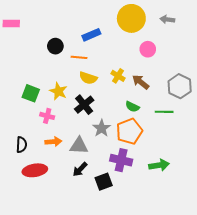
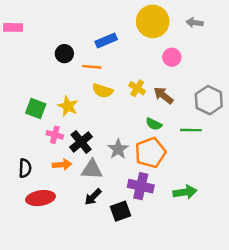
black cross: (84, 105) -> (81, 142), moved

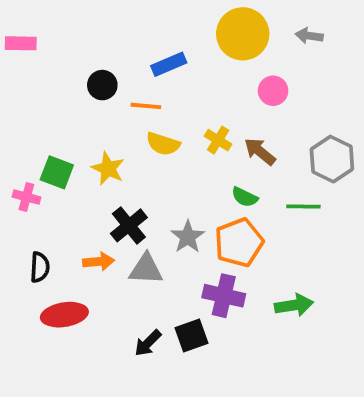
pink cross: (55, 135) -> (26, 197), moved
black arrow: (93, 197) -> (148, 343), moved

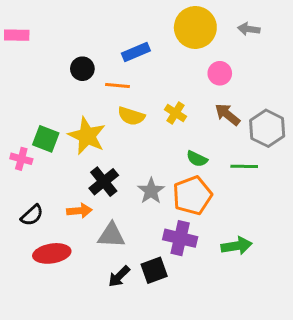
brown arrow: (260, 151) -> (227, 115), moved
yellow star: (108, 169) -> (87, 136), size x1.4
black semicircle: (40, 267) -> (32, 215), turned 45
gray triangle: (146, 269) -> (111, 235), moved

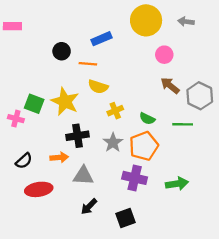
yellow cross: (176, 113) -> (115, 111), moved, turned 35
black cross: (104, 182) -> (78, 136), turned 30
black square: (154, 270) -> (125, 218), moved

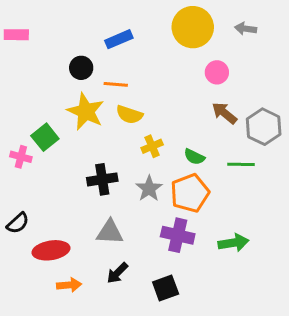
blue rectangle: (102, 39) -> (119, 39), moved
yellow star: (65, 101) -> (86, 112), moved
green square: (34, 104) -> (45, 137), turned 30
orange arrow: (59, 157) -> (69, 285), moved
black semicircle: (24, 161) -> (18, 223), moved

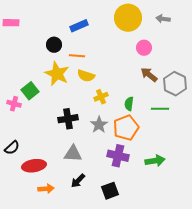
green semicircle: (194, 157) -> (129, 104), turned 72

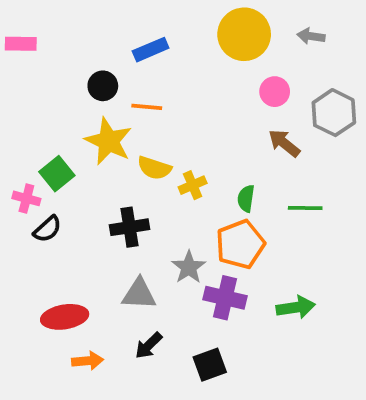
yellow semicircle: (86, 76) -> (154, 168), moved
gray hexagon: (175, 84) -> (334, 113), moved
gray star: (99, 125) -> (189, 267), moved
black semicircle: (12, 148) -> (47, 229), moved

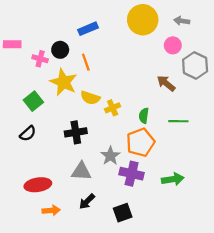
pink rectangle: (21, 44) -> (12, 44), moved
pink circle: (275, 92) -> (173, 45), moved
orange line: (147, 107) -> (86, 62), turned 66
pink cross: (26, 198) -> (40, 59), moved

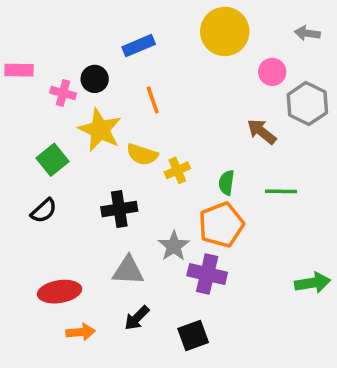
gray arrow: (182, 21) -> (307, 33), moved
orange line: (86, 62) -> (153, 100), moved
green arrow: (173, 179) -> (313, 283), moved

